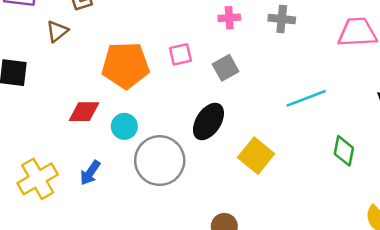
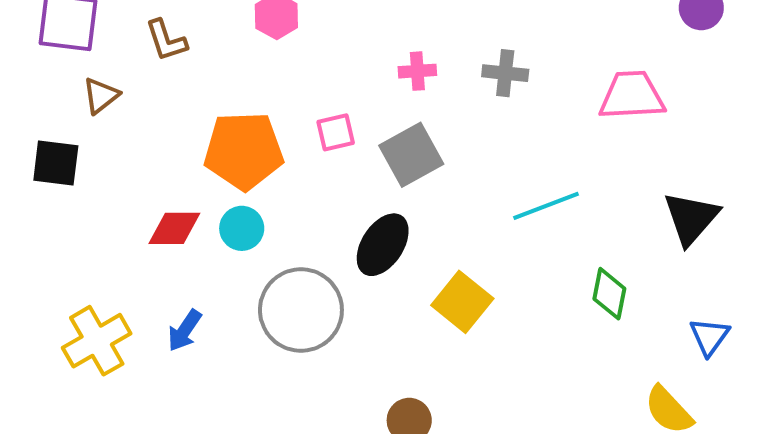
brown triangle: (57, 31) -> (101, 96), moved
gray square: (226, 68) -> (411, 155), size x1.4
cyan circle: (124, 126) -> (242, 228), moved

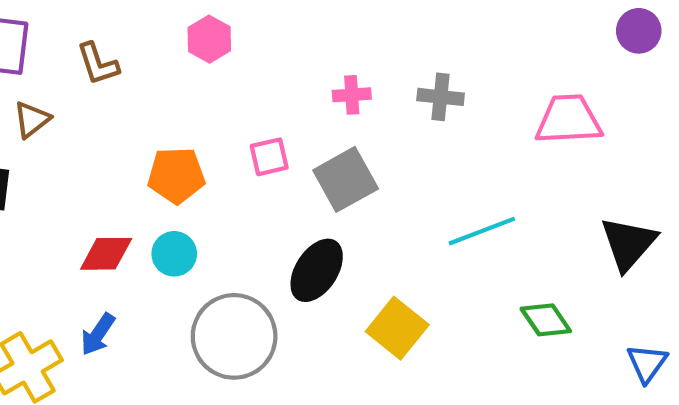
orange pentagon: (244, 151) -> (176, 175), size x0.7
green diamond: (609, 294) -> (546, 320), turned -45
blue arrow: (185, 330) -> (98, 334), moved

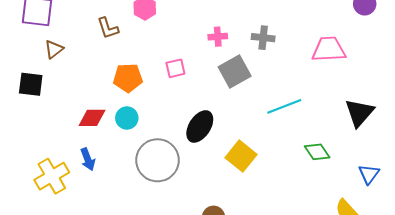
brown L-shape: (98, 64) -> (108, 28), moved
gray square: (346, 179) -> (235, 71), moved
blue arrow: (98, 334) -> (88, 159), turned -55

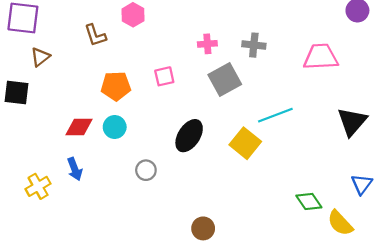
green diamond: (317, 152) -> (309, 201), moved
yellow square: (241, 156) -> (245, 143), moved
gray circle: (157, 160) -> (146, 170), size x0.5
yellow cross: (52, 176) -> (38, 186), size x0.7

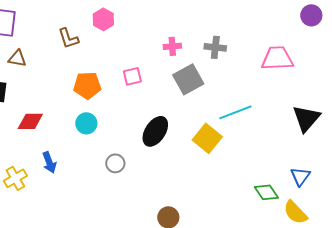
brown triangle: (40, 57) -> (17, 58), turned 48
red diamond: (79, 127) -> (30, 121), moved
blue triangle: (362, 184) -> (300, 176), moved

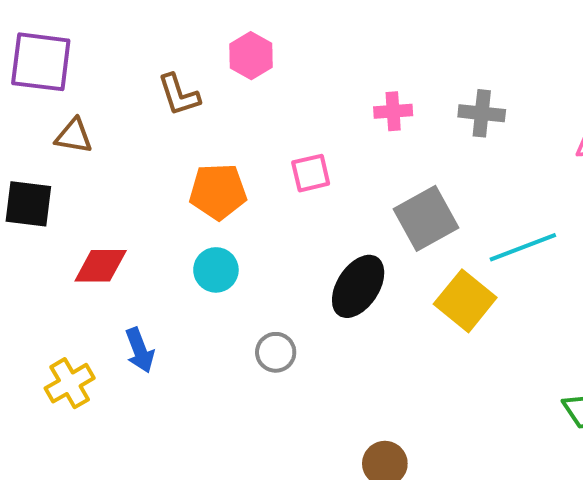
gray square: (188, 79) -> (426, 218), moved

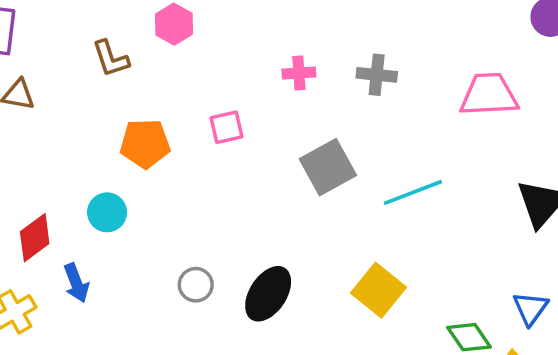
red diamond: (101, 266) -> (35, 238), moved, turned -36
cyan circle: (216, 270) -> (107, 212), moved
black ellipse: (358, 286) -> (268, 294), moved
yellow square: (465, 301) -> (378, 290), moved

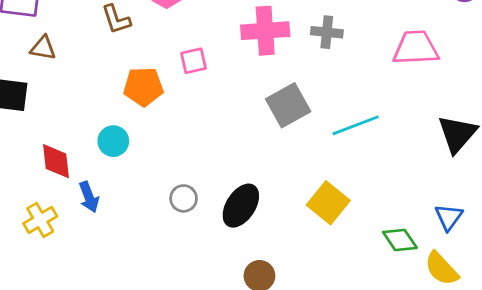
pink cross: (299, 73) -> (265, 31), size x1.8
pink square: (226, 127) -> (194, 61), moved
red diamond: (35, 238) -> (56, 161), turned -60

